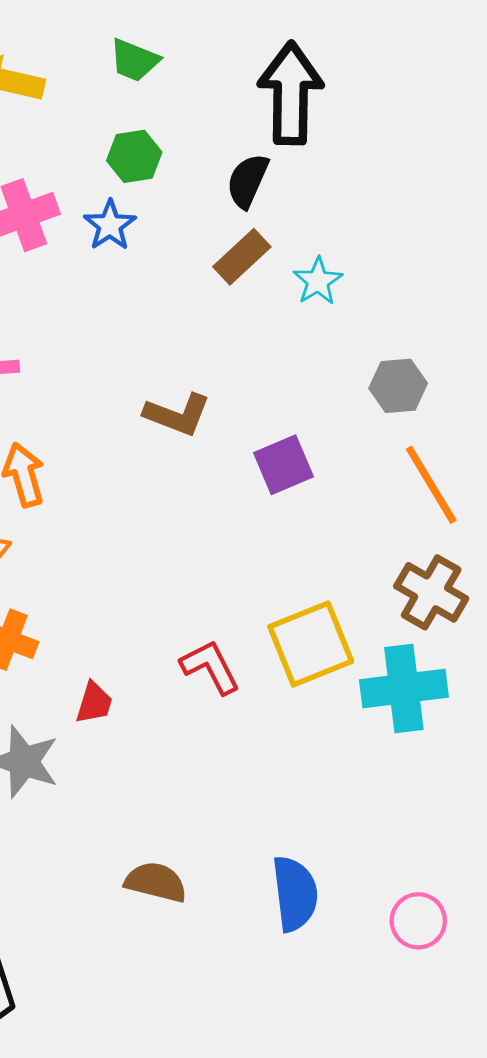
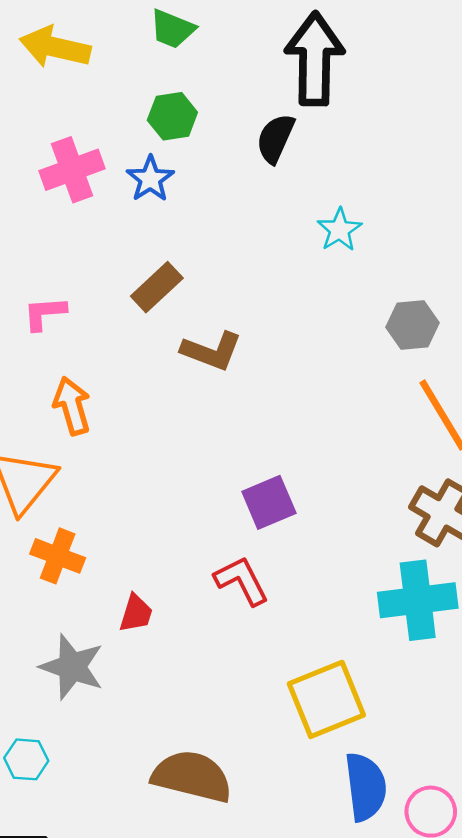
brown rectangle: (242, 257) -> (157, 287), moved
purple square: (283, 465) -> (269, 502), moved
yellow square: (311, 644) -> (326, 699), moved
brown semicircle: (156, 882) -> (192, 776), size x1.4
blue semicircle: (295, 894) -> (366, 787), moved

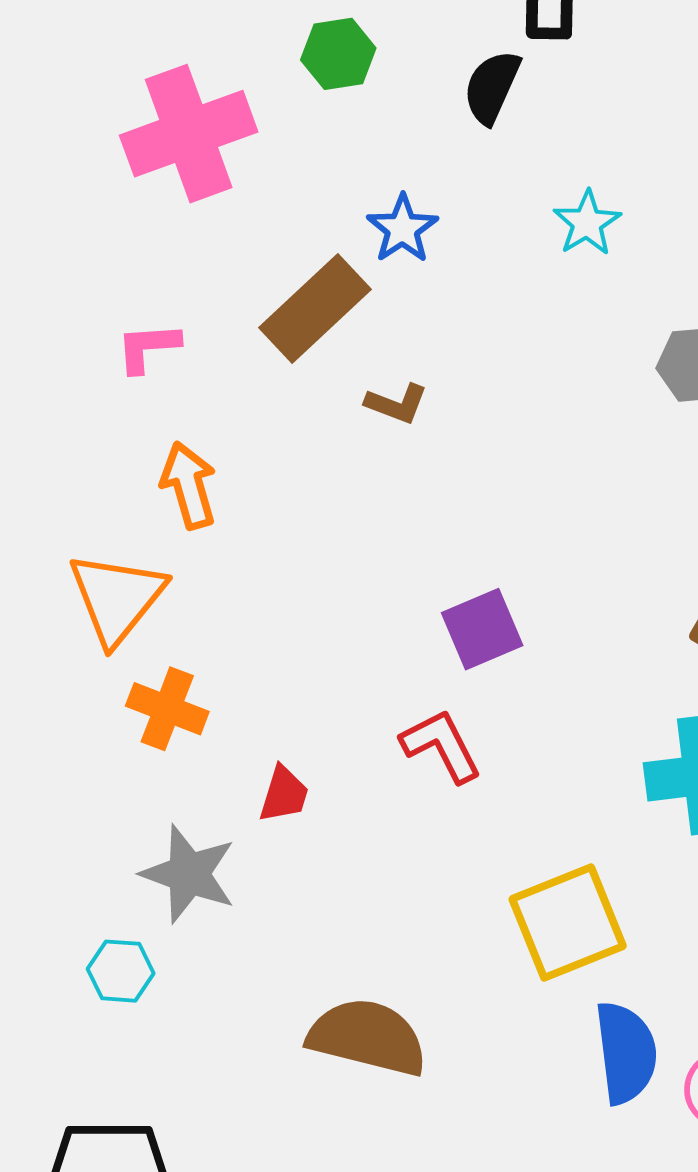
pink cross: (72, 170) -> (189, 134), size x1.4
blue star: (150, 179) -> (402, 229), moved
brown rectangle: (157, 287) -> (315, 308), size x1.4
brown L-shape: (212, 351) -> (397, 404), size x0.7
cyan hexagon: (26, 759) -> (121, 971), moved

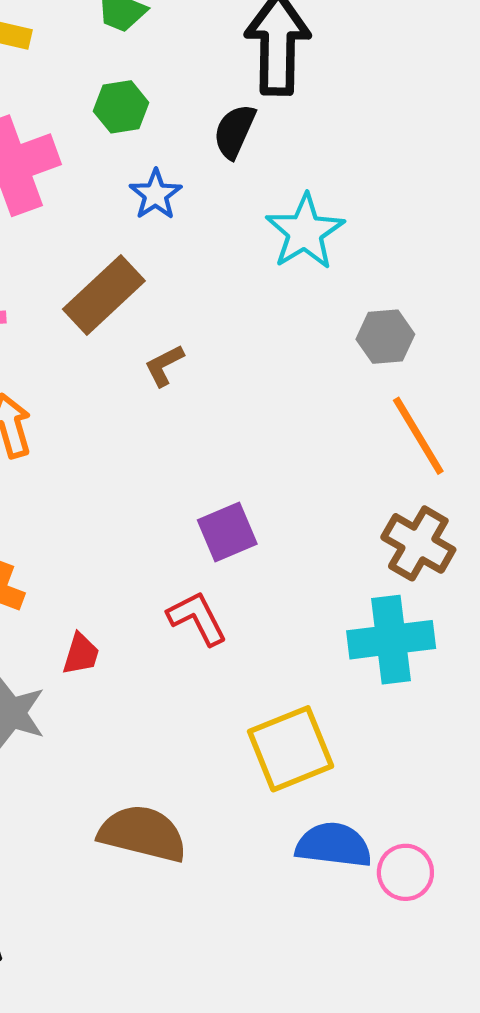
cyan star: (587, 223) -> (305, 232), size x1.6
blue star: (402, 229) -> (156, 194), moved
brown L-shape: (397, 404) -> (164, 365), turned 132
blue semicircle: (626, 1053) -> (334, 845), turned -76

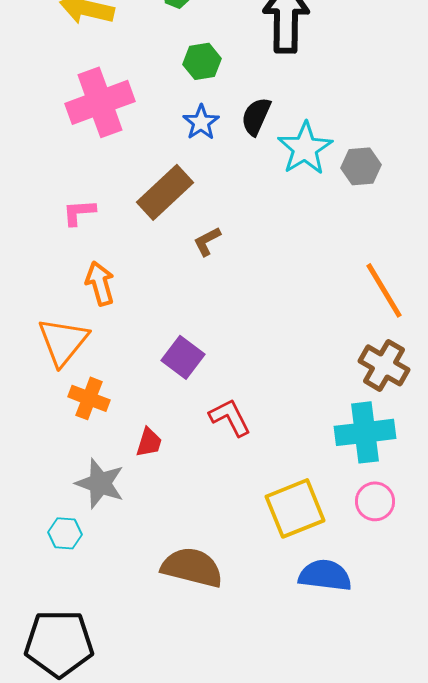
green hexagon: (121, 107) -> (202, 61), moved
black semicircle: (235, 131) -> (256, 116), moved
gray hexagon: (385, 337) -> (361, 166), moved
purple square: (227, 532) -> (183, 357), moved, turned -30
pink circle: (405, 872) -> (375, 501), moved

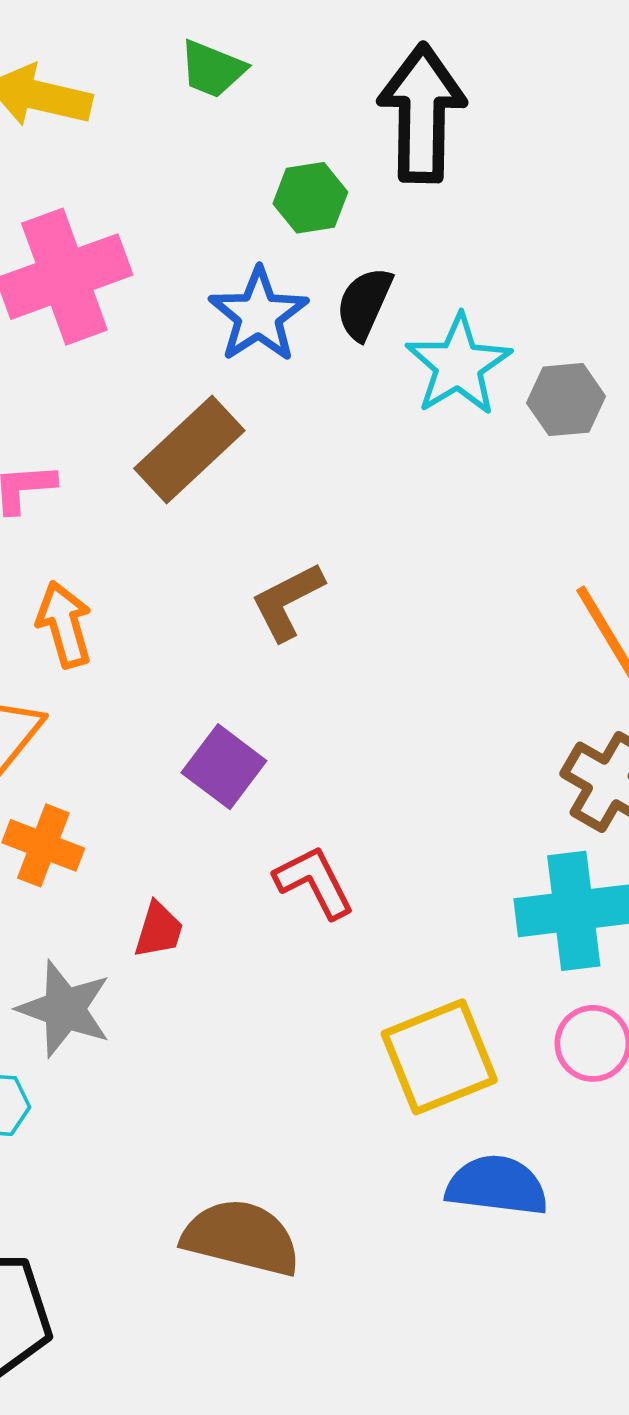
green hexagon: (202, 61) -> (310, 198), moved
blue star: (201, 122) -> (259, 315), size x1.4
brown L-shape: (207, 241) -> (287, 601), moved, size x1.4
brown semicircle: (192, 567) -> (241, 1238), moved

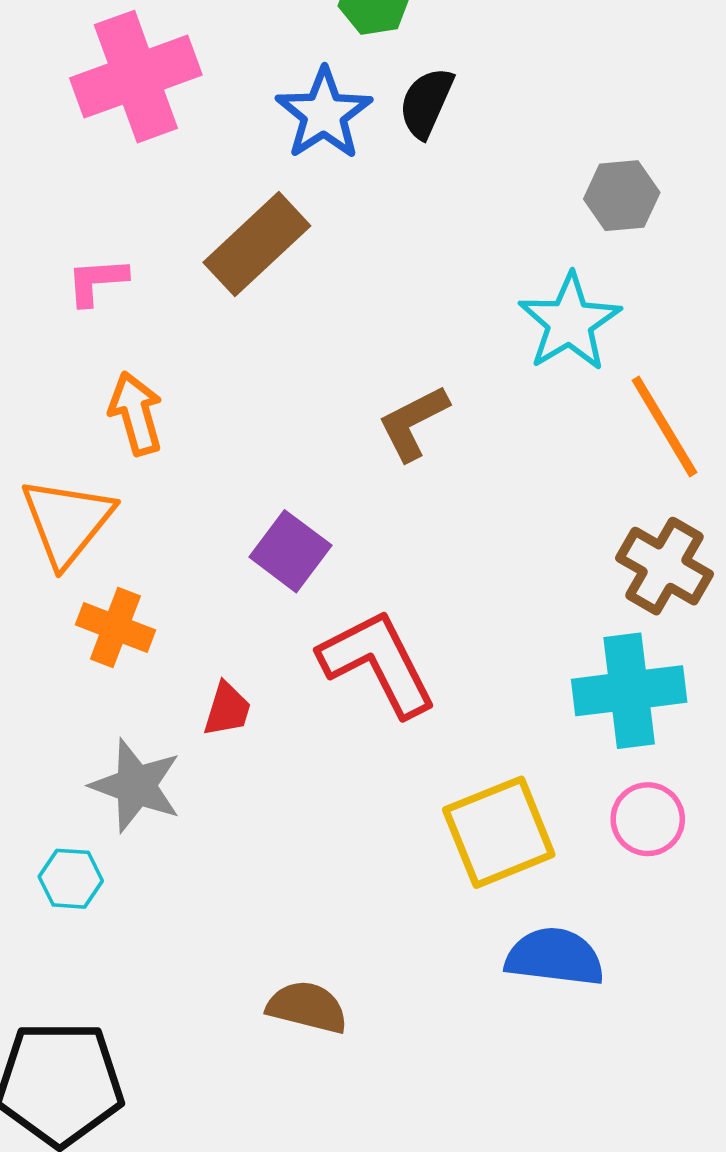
cyan star: (458, 365) -> (570, 322), moved
brown L-shape: (287, 601) -> (413, 423), moved
red L-shape: (314, 882) -> (378, 663), size x1.5
brown semicircle: (241, 1238) -> (307, 1007), size x0.7

